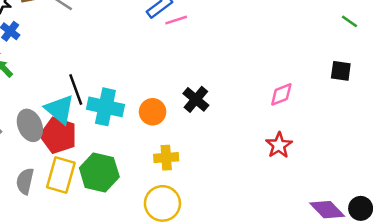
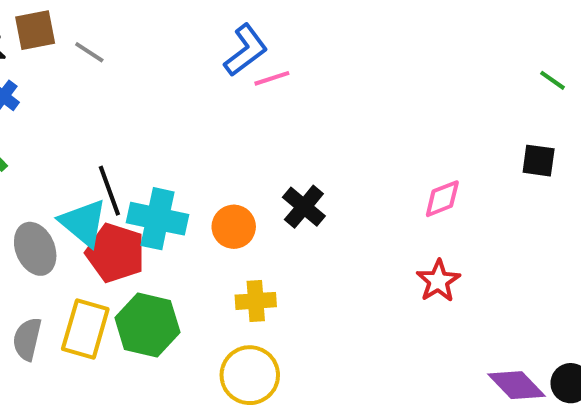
red pentagon: (58, 135) -> (115, 253), moved

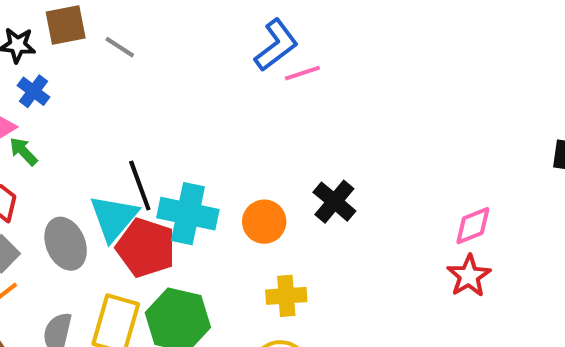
pink diamond: (442, 199) -> (473, 226), moved
cyan triangle: (83, 223) -> (114, 218), turned 30

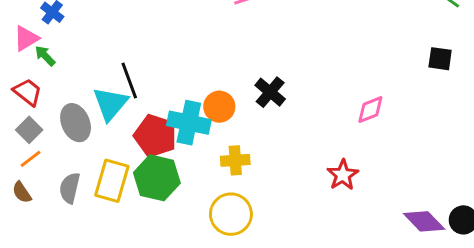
cyan cross: (188, 214) -> (189, 123), moved
red pentagon: (146, 248) -> (155, 136), moved
red star: (469, 276) -> (343, 175), moved

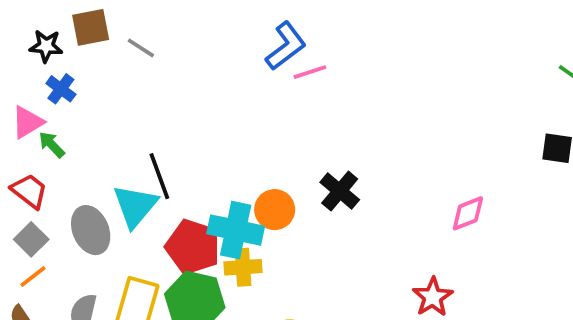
yellow cross: (235, 160) -> (243, 267), moved

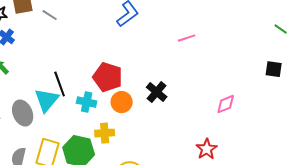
pink line: (310, 72) -> (187, 38), moved
cyan cross: (236, 230) -> (87, 102), moved, size x0.7
red pentagon: (193, 247) -> (108, 77), moved

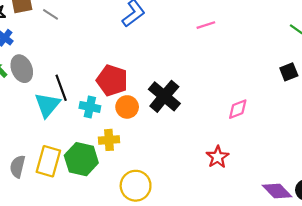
pink line: (187, 38) -> (206, 25), moved
black square: (274, 69) -> (289, 72), turned -30
black cross: (157, 92) -> (164, 96), size x1.4
gray ellipse: (23, 113) -> (22, 69), moved

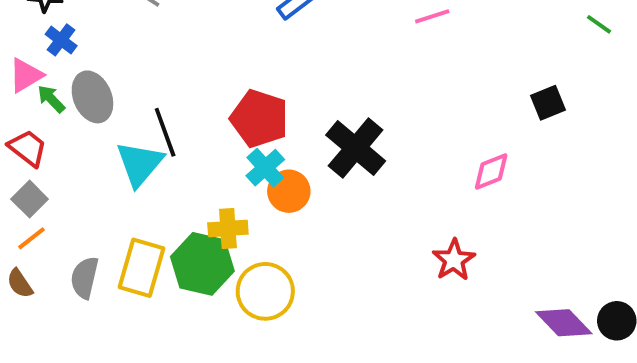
black square: (289, 72) -> (548, 103), moved
cyan cross: (90, 107) -> (265, 168), moved, turned 36
orange circle: (127, 107) -> (289, 191), moved
yellow cross: (109, 140) -> (228, 228), moved
yellow circle: (136, 186) -> (265, 291), moved

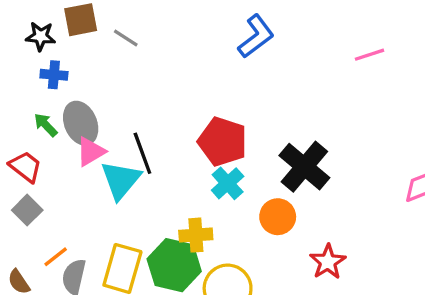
blue cross: (61, 40) -> (54, 75), turned -32
pink triangle: (26, 75) -> (91, 152), moved
orange circle: (289, 191) -> (278, 217), moved
orange line: (32, 238) -> (56, 257), moved
red star: (454, 260) -> (328, 262), moved

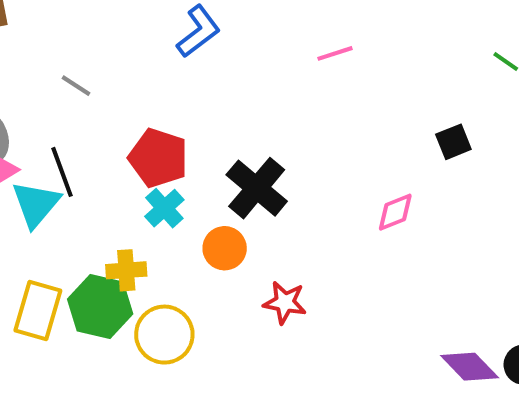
gray line: (126, 38) -> (76, 86), moved
red star: (328, 262) -> (285, 302), turned -30

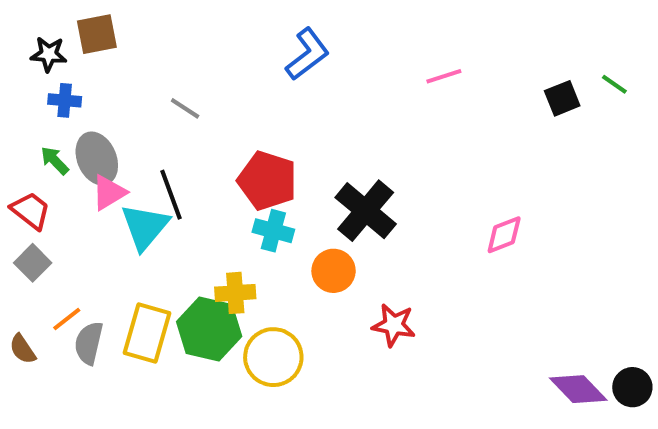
black square: (453, 142) -> (562, 98), moved
cyan cross: (164, 208) -> (273, 231), turned -33

